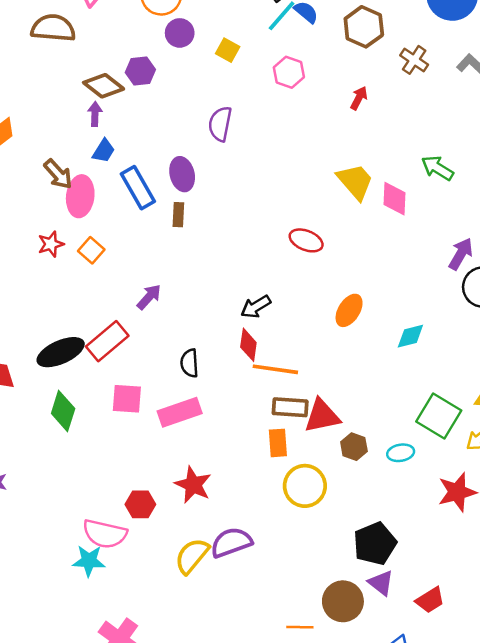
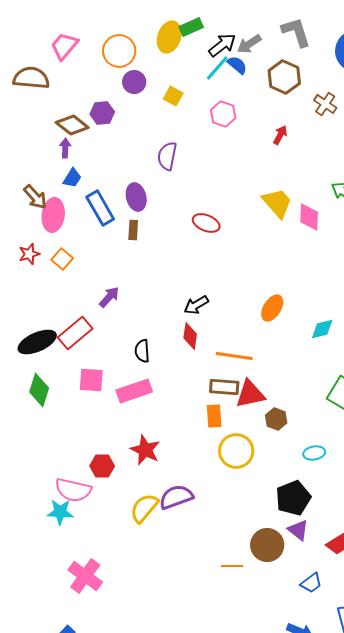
red ellipse: (306, 240) -> (206, 223), moved
orange line: (275, 369) -> (234, 356), moved
cyan ellipse: (401, 453) -> (314, 453), moved

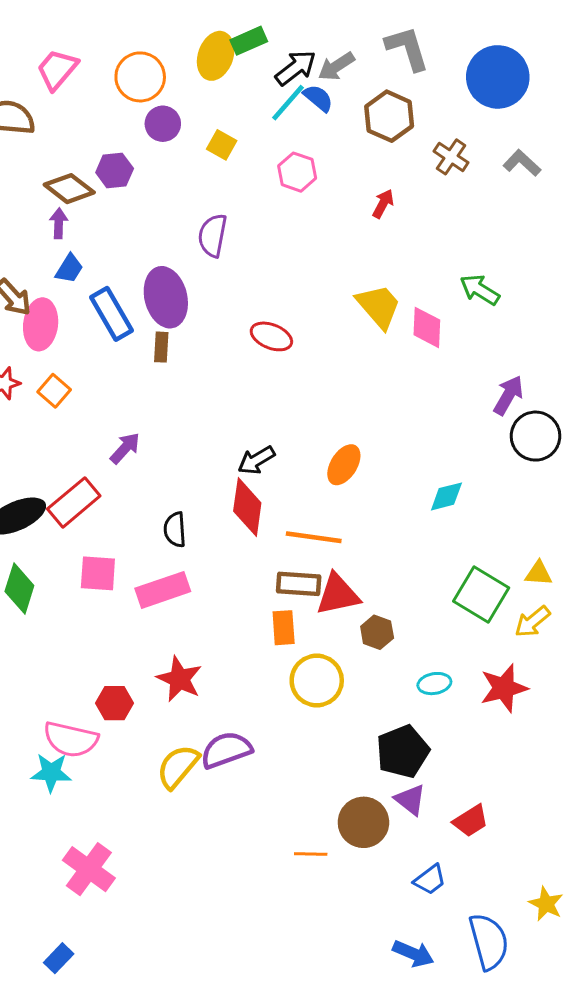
purple ellipse: (136, 197) -> (166, 297), size x1.4
orange ellipse: (272, 308) -> (344, 465), moved
red diamond: (190, 336) -> (247, 507), size x1.4

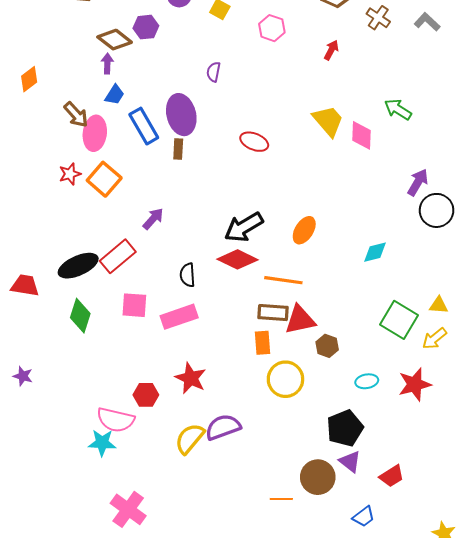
purple semicircle: (213, 235) -> (214, 72), size x0.7
orange square: (54, 391) -> (104, 179), size x1.5
black arrow: (256, 460) -> (244, 227), size x1.5
red diamond: (247, 507) -> (238, 259), turned -72

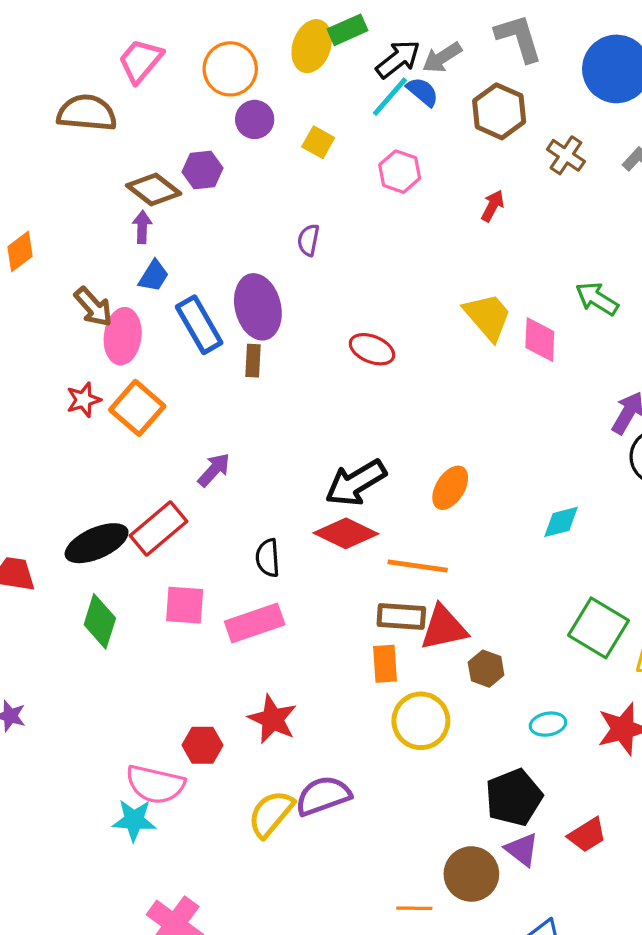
red trapezoid: (392, 476) -> (587, 835), moved

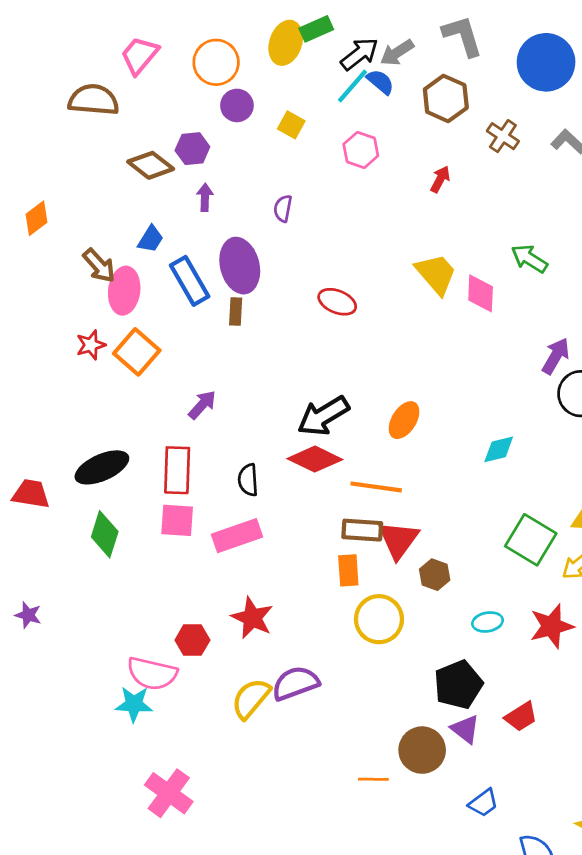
purple arrow: (142, 227) -> (205, 197), moved
red rectangle: (158, 528) -> (177, 470), moved, turned -48
red triangle: (444, 628) -> (398, 540), turned -42

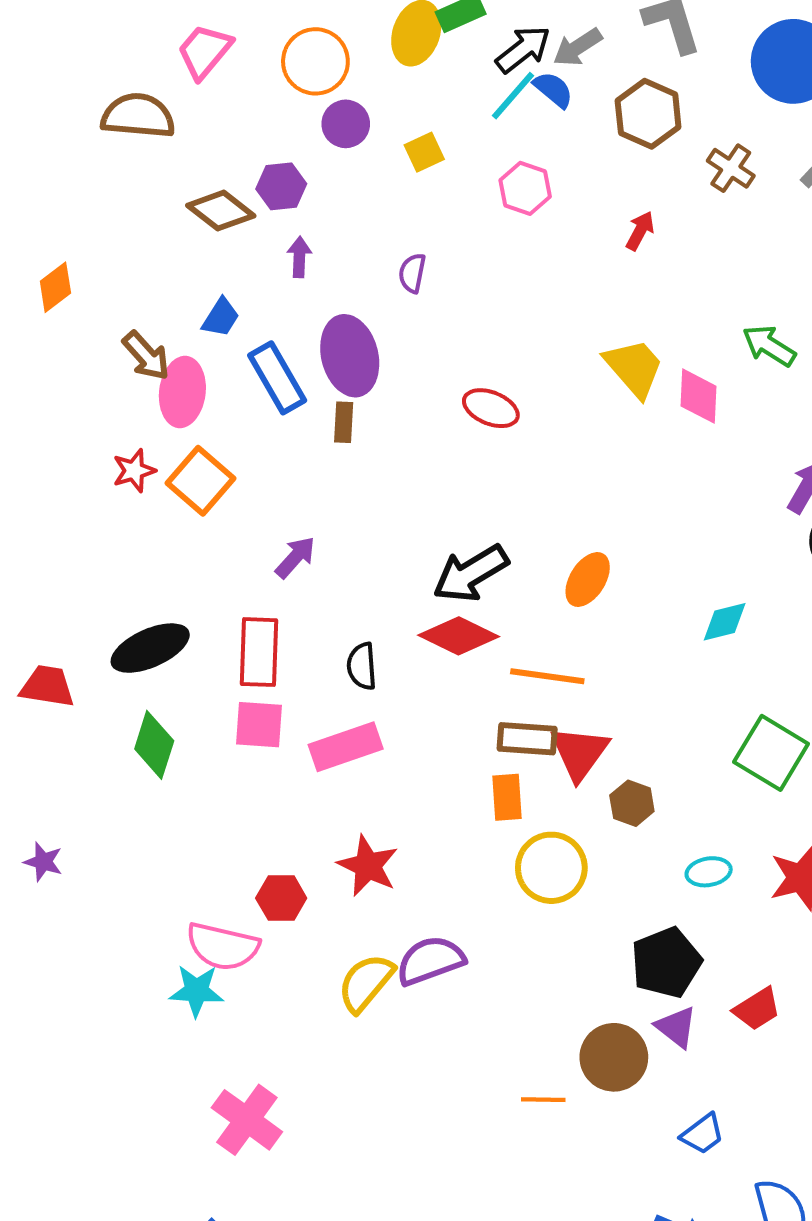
yellow square: (291, 125) -> (424, 152), turned 36

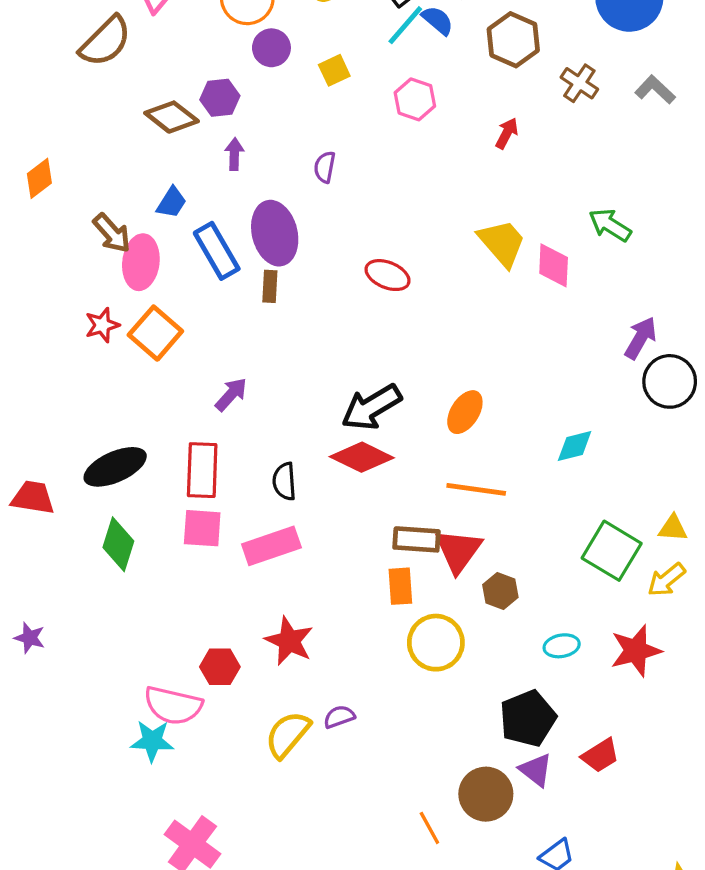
brown semicircle: (138, 116) -> (105, 41), turned 130
orange line: (547, 676) -> (476, 489), moved
purple semicircle: (430, 961) -> (339, 717), size x0.6
orange line: (543, 1100) -> (429, 828), turned 60

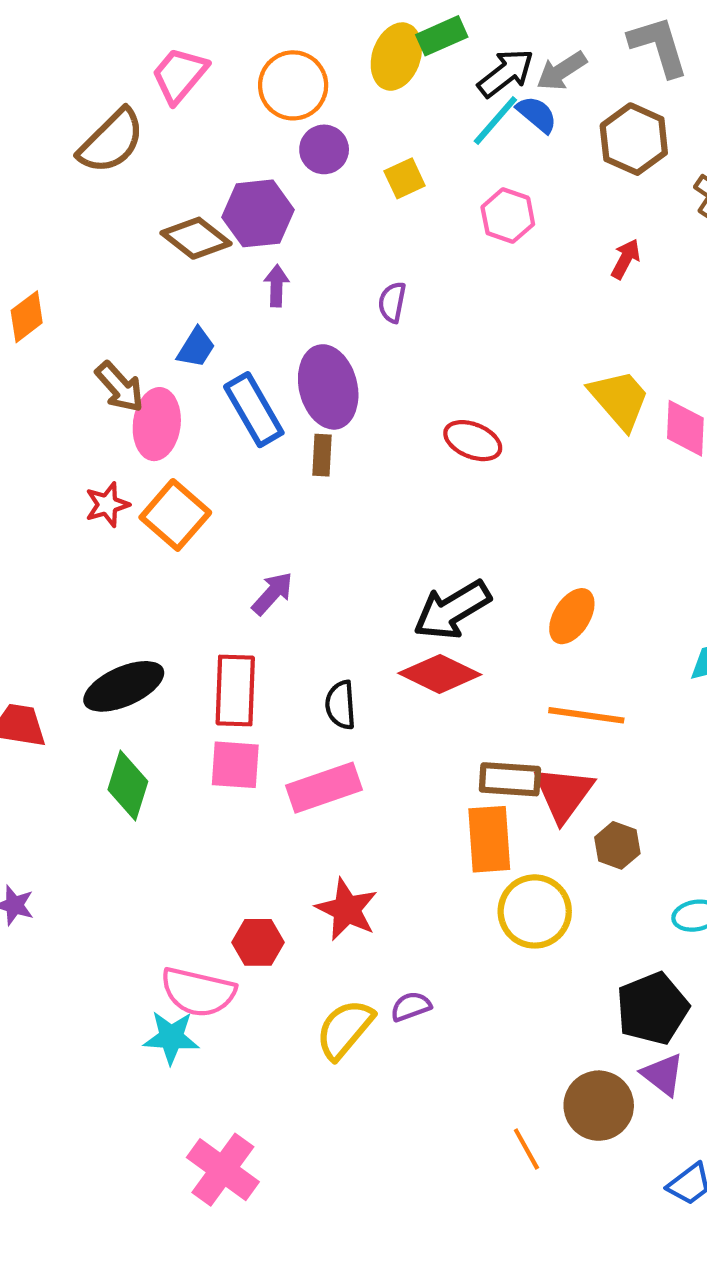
purple hexagon: (220, 98) -> (258, 213), size x1.4
orange rectangle: (400, 586) -> (489, 839), size x1.4

